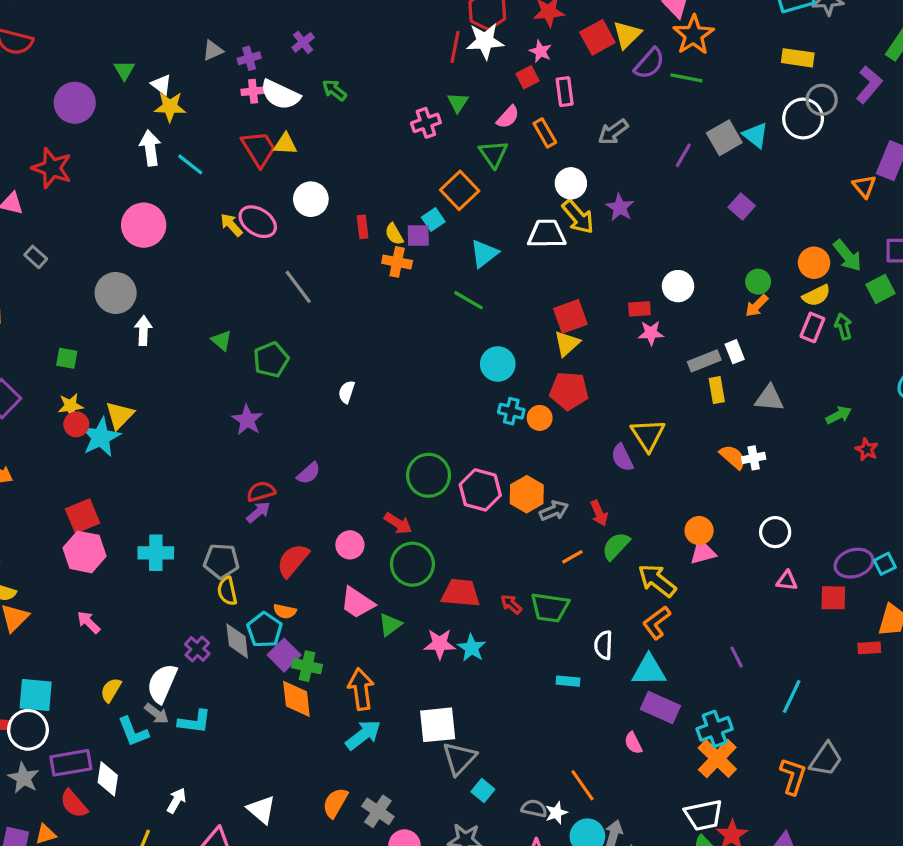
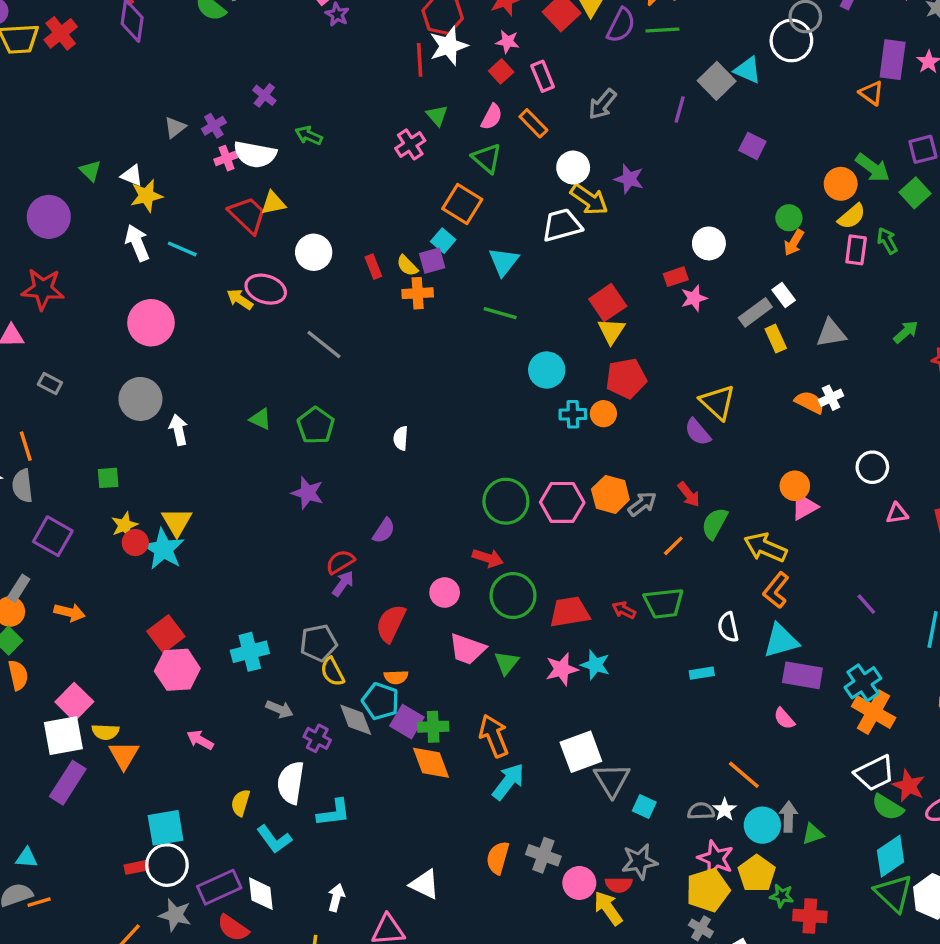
gray arrow: (157, 714) -> (279, 709), moved

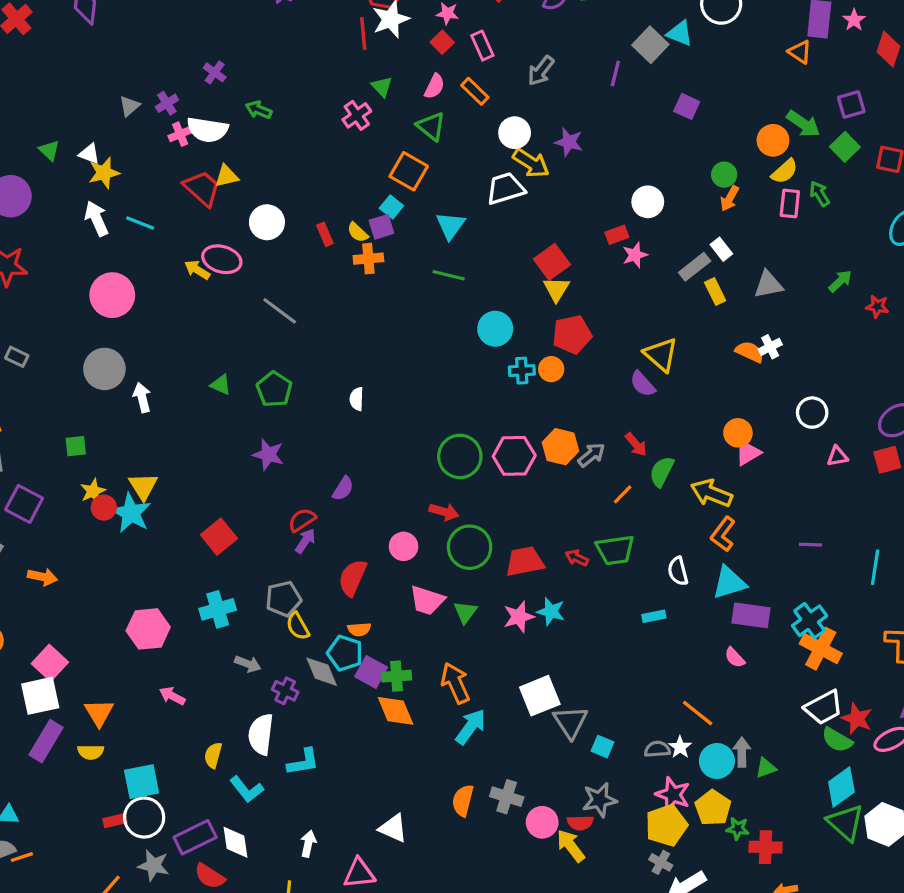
purple line: (866, 604) -> (810, 545), turned -45
red square: (166, 634) -> (219, 537), moved
yellow semicircle: (105, 732) -> (91, 752), moved

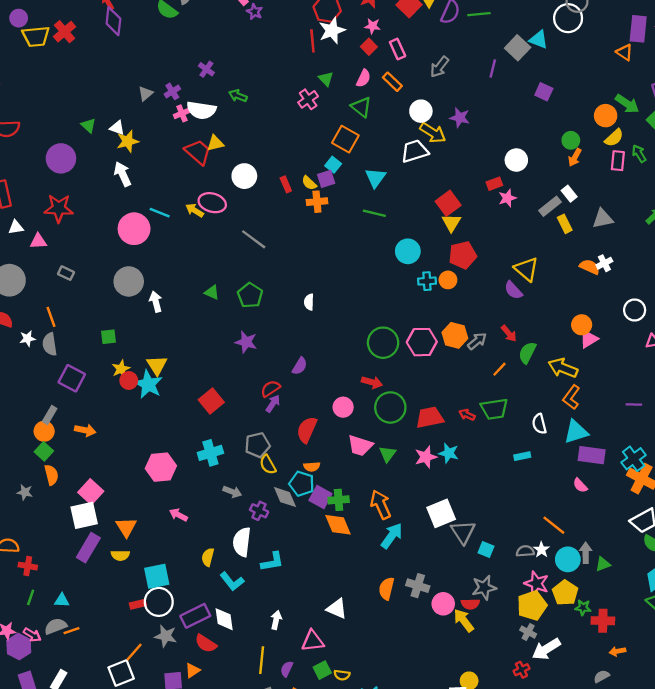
cyan line: (140, 223) -> (160, 213), moved

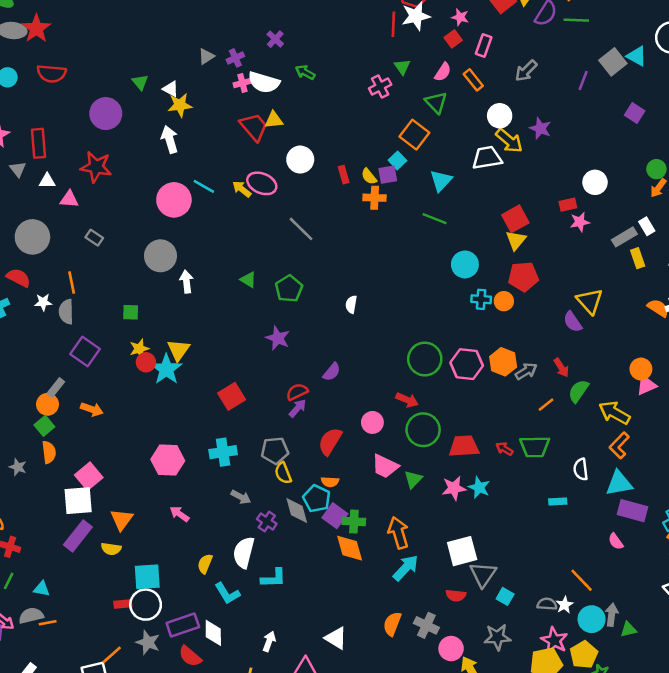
pink rectangle: (398, 49) -> (484, 46), turned 36
red semicircle: (470, 604) -> (456, 595), moved

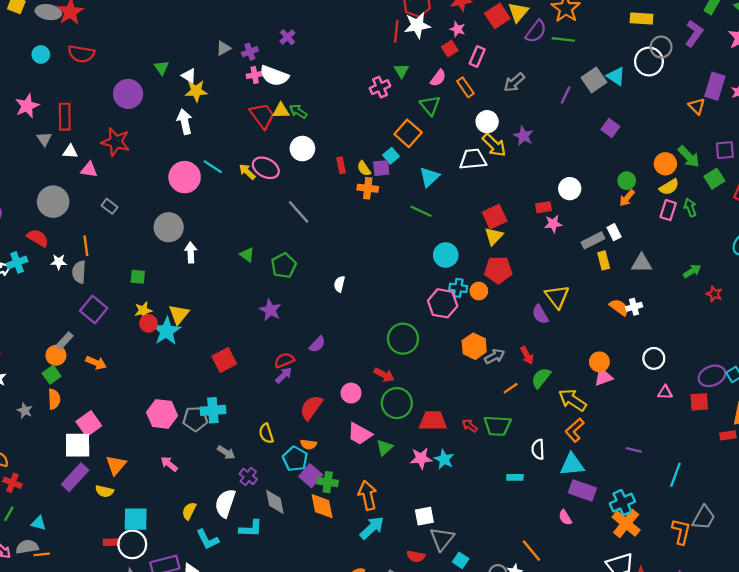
green arrow: (305, 72) -> (298, 111), moved
pink hexagon: (467, 364) -> (443, 303), moved
gray pentagon: (275, 451) -> (195, 419), moved
gray diamond: (297, 511) -> (275, 502), moved
white square: (462, 551) -> (424, 516), size x0.7

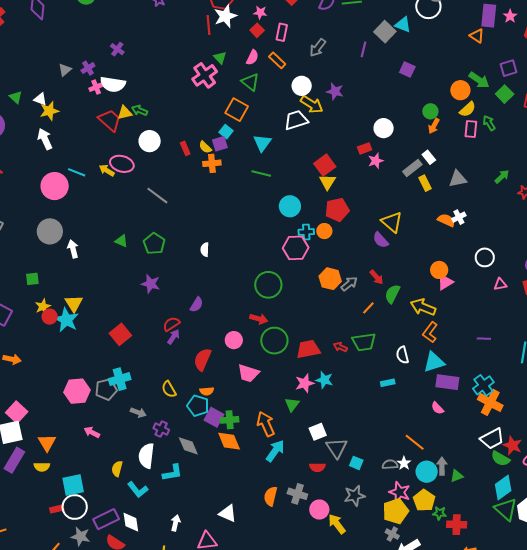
pink cross: (380, 87) -> (205, 75), size x1.4
green triangle: (385, 448) -> (292, 405), moved

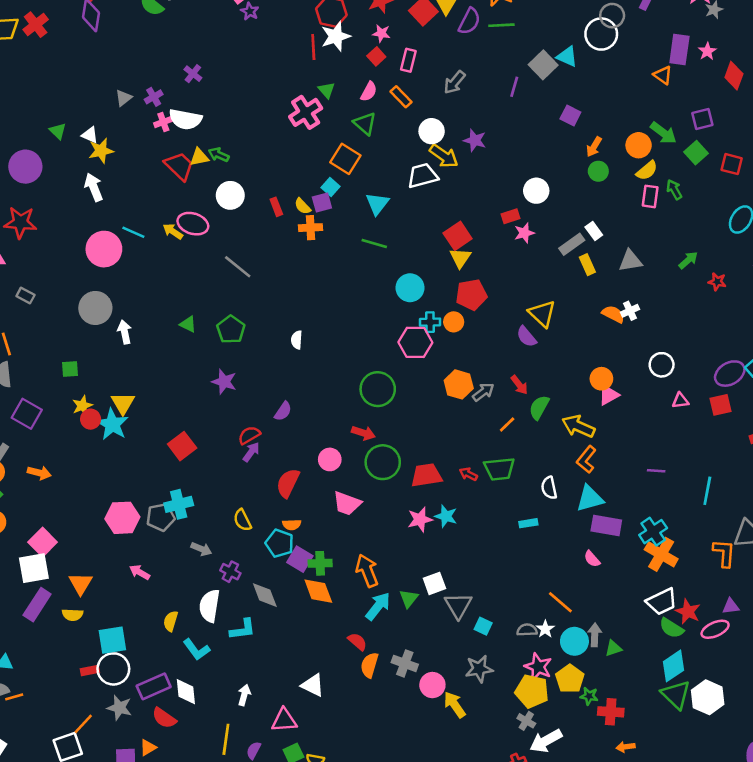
orange arrow: (434, 126) -> (594, 147), moved
green triangle: (292, 405) -> (409, 598), moved
red semicircle: (317, 467) -> (357, 642), moved, turned -140
yellow pentagon: (396, 511) -> (532, 691), turned 30

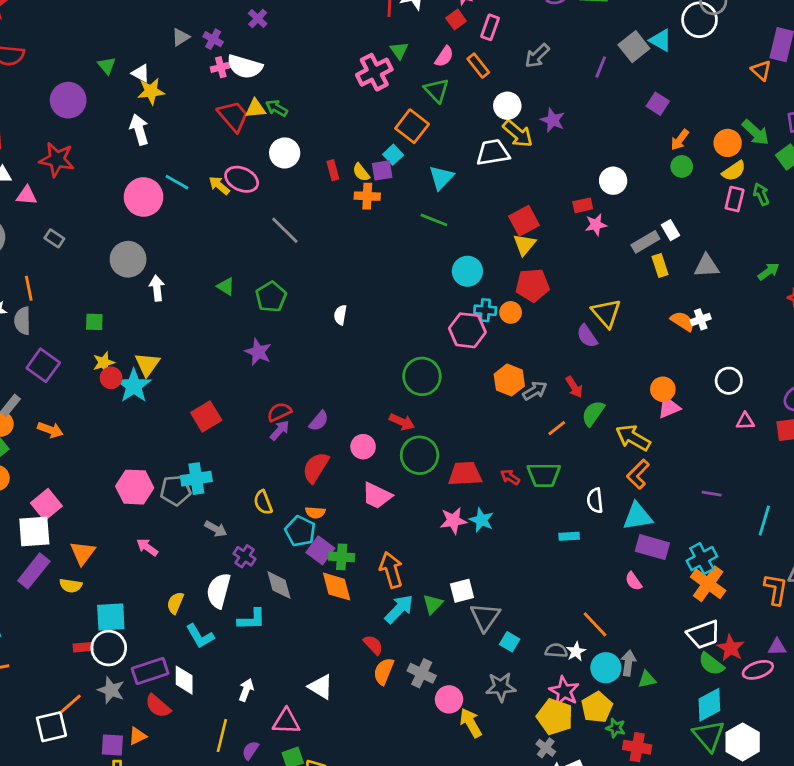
purple cross: (154, 97) -> (213, 39), turned -36
purple semicircle: (283, 411) -> (319, 421), moved

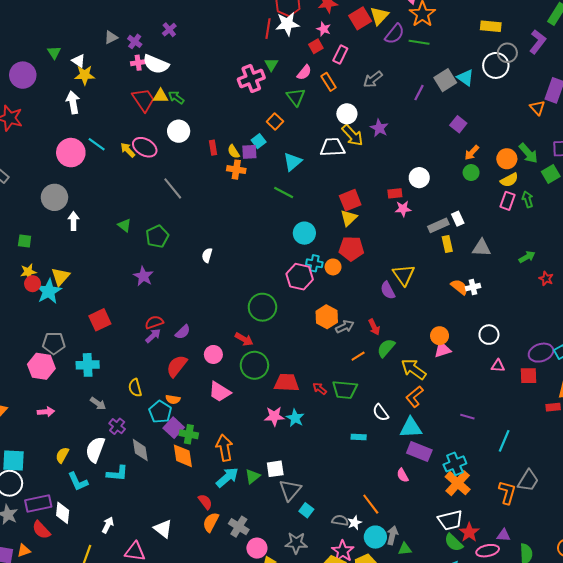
orange square: (412, 126) -> (275, 121), size x0.7
gray pentagon: (176, 490) -> (54, 343), moved
white semicircle: (595, 500) -> (381, 413), turned -36
pink arrow: (147, 547) -> (46, 412), turned 133

